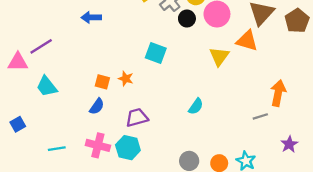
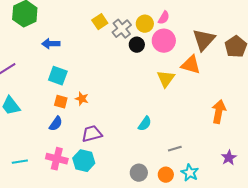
cyan square: (156, 53) -> (58, 76), moved
gray line: (260, 116) -> (175, 149), moved

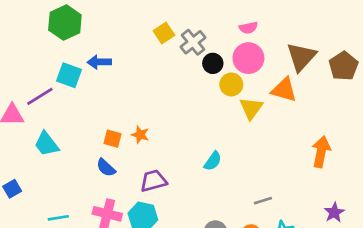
pink semicircle: (164, 18) -> (248, 28), turned 48
yellow circle: (145, 24) -> (231, 84), moved
cyan square: (58, 76) -> (69, 75), moved
blue semicircle: (56, 124) -> (106, 168), turned 98
cyan semicircle: (145, 124) -> (213, 161), moved

